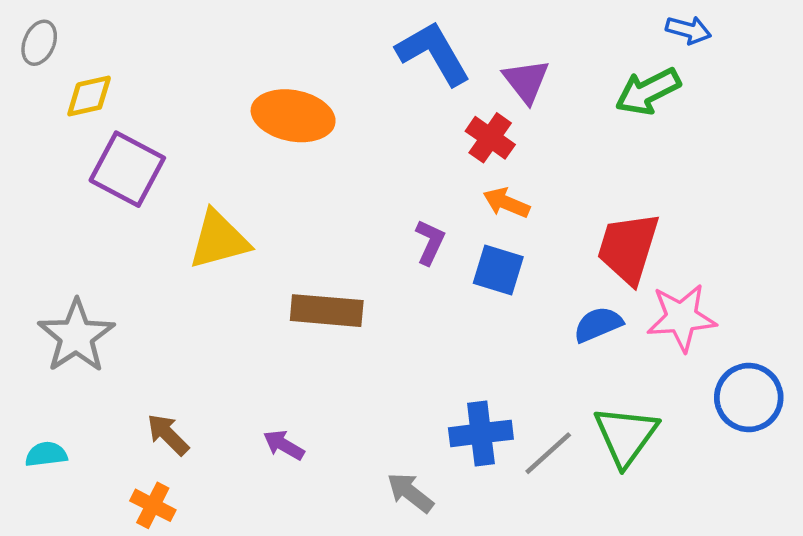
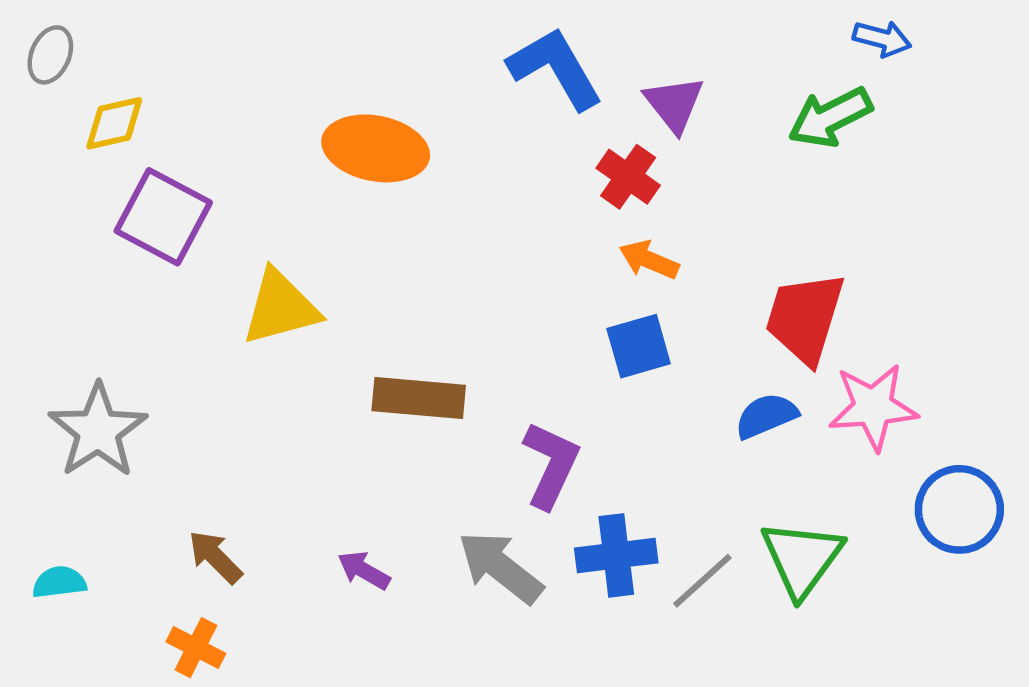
purple L-shape: (430, 242) -> (551, 465), moved, size x1.5
blue square: (498, 270) -> (639, 346), turned -33
gray arrow: (410, 493) -> (500, 567), moved, size x1.4

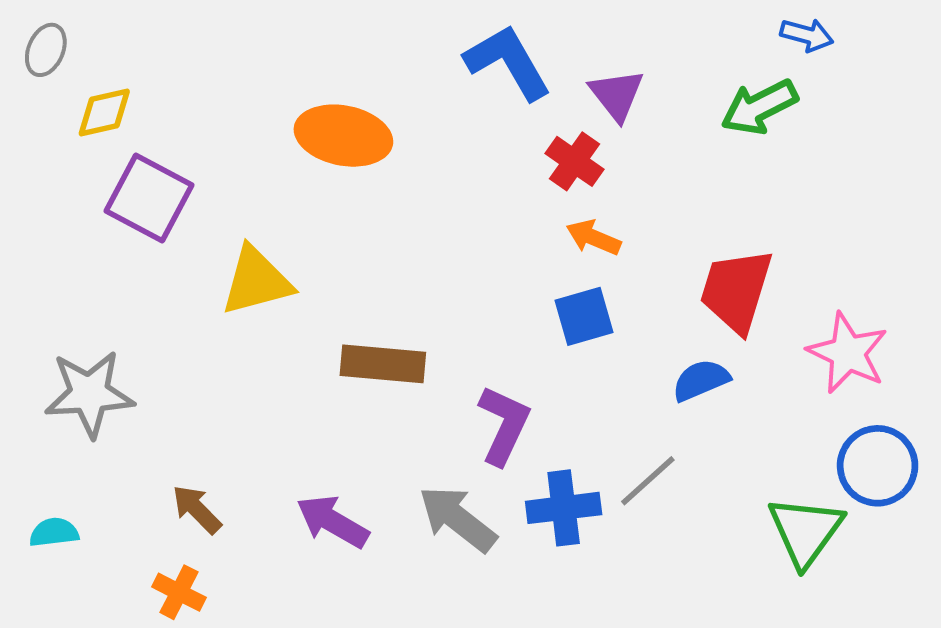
pink star: (873, 407) -> (848, 353), moved, turned 30
gray star: (98, 431) -> (89, 394), turned 30
green triangle: (802, 558) -> (805, 531), moved
purple arrow: (364, 570) -> (333, 522), size x1.5
gray line: (702, 581) -> (648, 481), moved

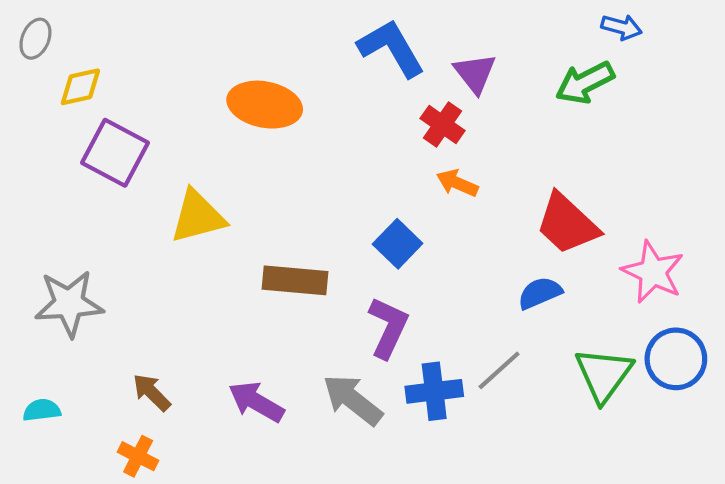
red trapezoid: (736, 290) -> (567, 224), turned -64
blue square: (584, 316) -> (398, 244), moved, turned -30
green triangle: (805, 531) -> (604, 375), moved

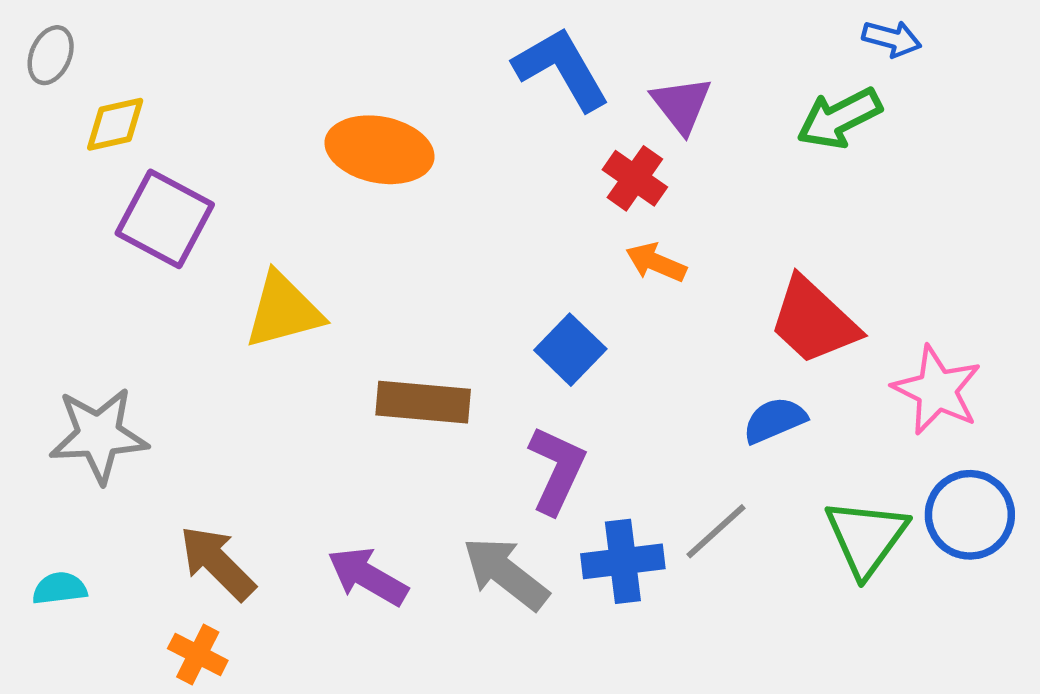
brown arrow: (152, 392) -> (217, 563), size x1.4

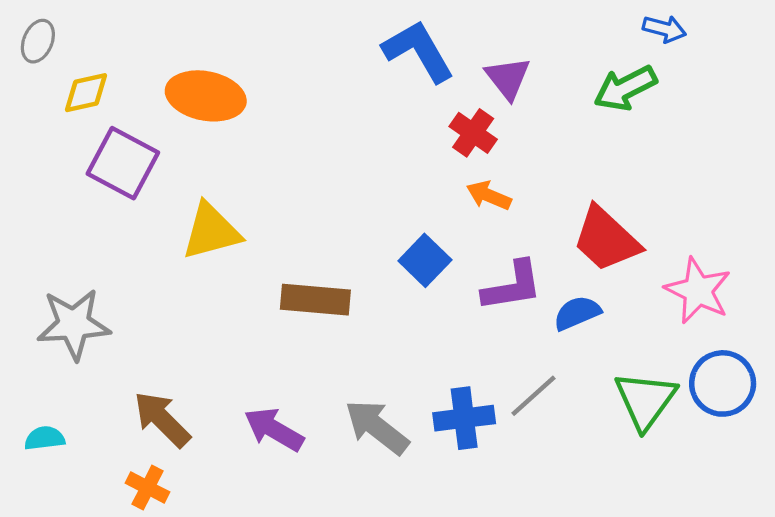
orange ellipse: (380, 150) -> (206, 96), moved
purple L-shape: (557, 470) -> (512, 286), moved, turned 56

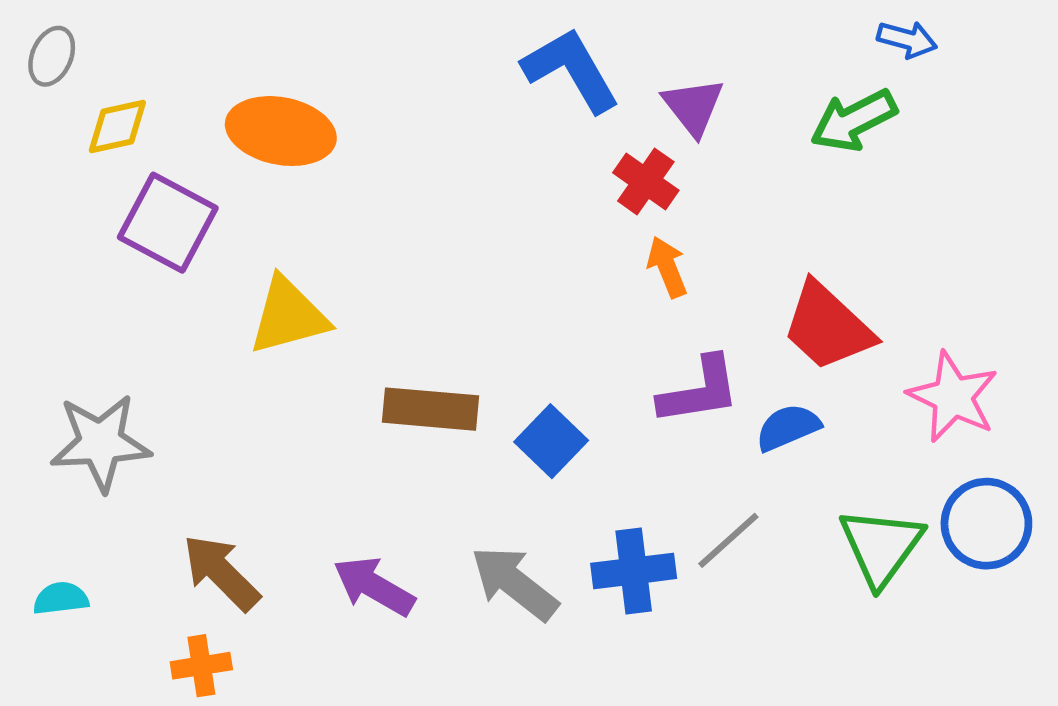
orange arrow: (489, 196) -> (667, 267), turned 45
blue square: (425, 260) -> (551, 441), moved
orange cross: (148, 488) -> (201, 666), turned -36

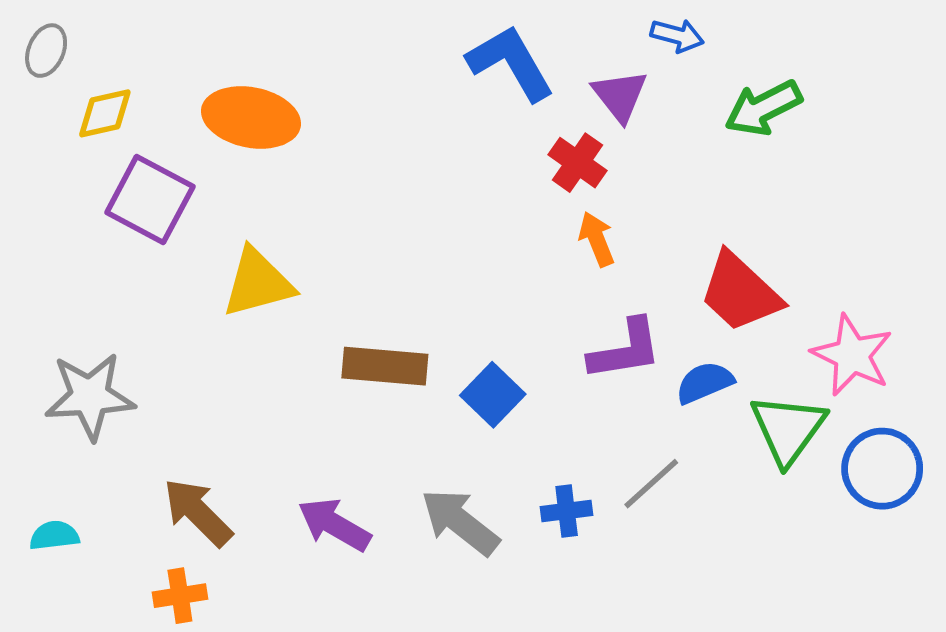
blue arrow: (907, 39) -> (677, 36), moved
green triangle: (881, 547) -> (788, 429), moved
blue cross: (634, 571) -> (567, 511), size x0.7

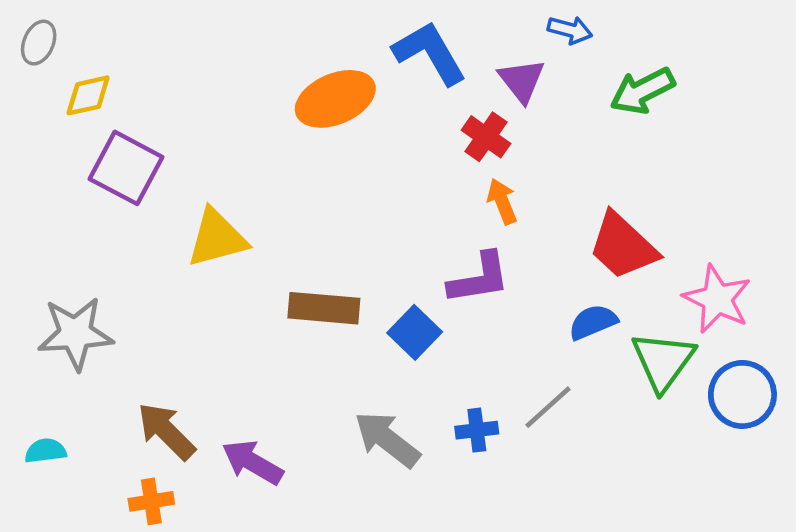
orange ellipse: (251, 117) -> (335, 99), moved, turned -34
purple L-shape: (625, 350) -> (479, 278), moved
purple arrow: (334, 525) -> (253, 462), moved

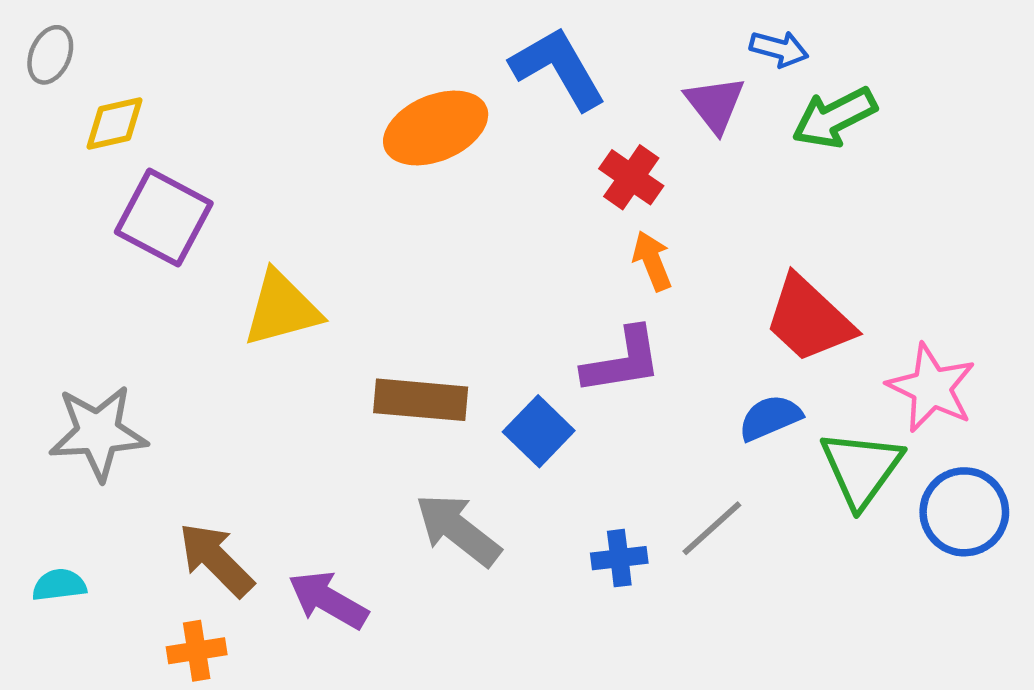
blue arrow: (570, 30) -> (779, 49), moved
purple triangle: (522, 81) -> (715, 104), moved
gray arrow: (387, 439) -> (458, 530), moved

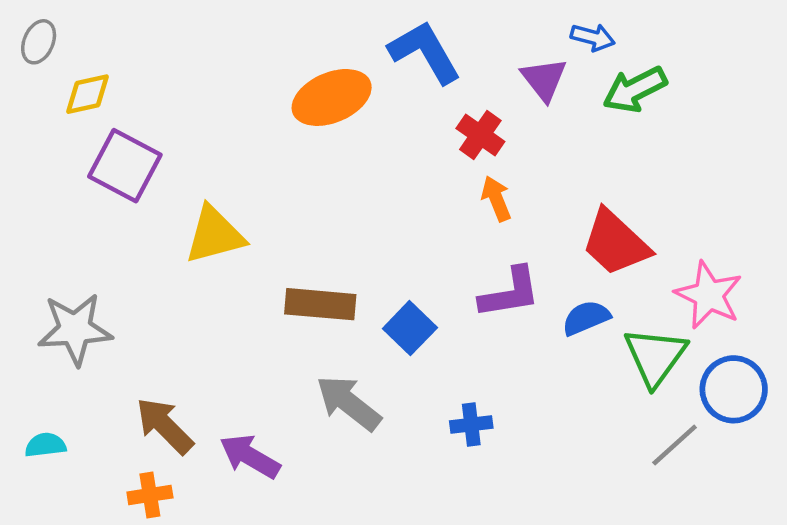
purple L-shape: (622, 361) -> (510, 293), moved
gray line: (712, 528) -> (675, 445), moved

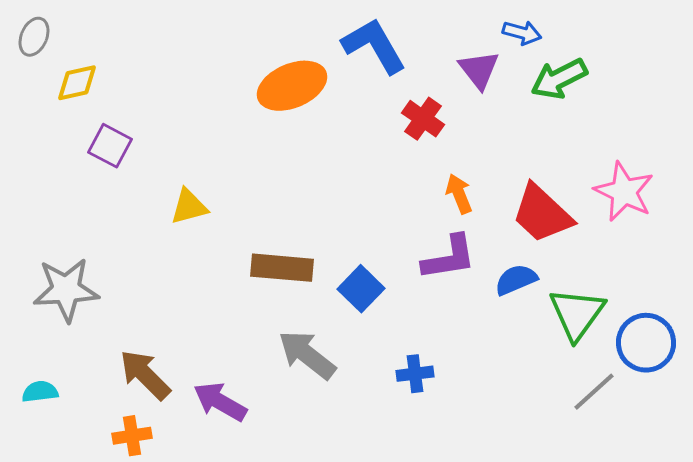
purple square: (125, 166) -> (110, 146), size x0.7
orange arrow: (496, 199) -> (459, 194), moved
yellow triangle: (215, 235) -> (189, 207), size x0.7
pink star: (709, 295) -> (624, 192), moved

